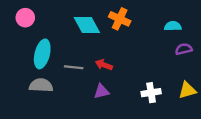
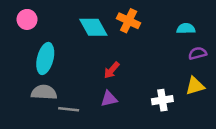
red arrow: (104, 65) -> (112, 70), turned -70
gray line: (74, 67) -> (69, 109), moved
yellow triangle: (187, 90) -> (195, 86), moved

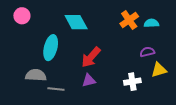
orange cross: (129, 21) -> (129, 20), moved, turned 30
purple semicircle: (198, 53) -> (147, 52), moved
cyan ellipse: (45, 58) -> (51, 48), moved
red arrow: (112, 70) -> (91, 57), size x1.5

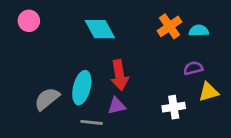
cyan ellipse: (51, 48) -> (82, 88), moved
red arrow: (91, 57) -> (119, 75), turned -50
gray semicircle: (36, 75) -> (47, 99), turned -42
gray line: (56, 89) -> (92, 122), moved

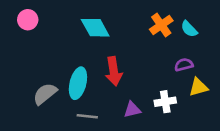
cyan semicircle: (199, 31) -> (189, 29), turned -132
purple triangle: (117, 106) -> (132, 110), moved

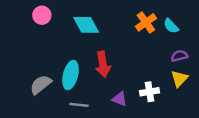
pink circle: (28, 20) -> (42, 15), moved
purple semicircle: (184, 65) -> (179, 56), moved
yellow triangle: (198, 87) -> (179, 79), turned -30
purple triangle: (132, 110) -> (120, 99), turned 35

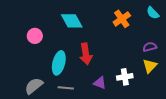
pink circle: (42, 15) -> (35, 36), moved
cyan semicircle: (171, 26) -> (153, 13), moved
gray semicircle: (41, 85) -> (34, 86), moved

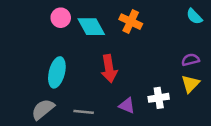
orange cross: (122, 19) -> (131, 22), moved, turned -30
pink circle: (35, 36) -> (61, 18), moved
cyan ellipse: (59, 63) -> (57, 72), moved

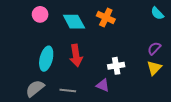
pink circle: (61, 18) -> (40, 14), moved
purple semicircle: (190, 60) -> (154, 48), turned -32
red arrow: (109, 69) -> (76, 56), moved
white cross: (159, 98) -> (116, 66), moved

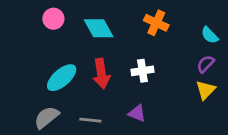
cyan semicircle: (157, 13) -> (210, 35), moved
orange cross: (106, 17) -> (156, 23), moved
cyan ellipse: (46, 59) -> (62, 78), turned 35
white cross: (116, 66) -> (142, 71), moved

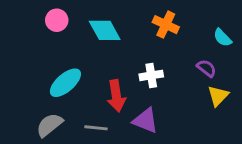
purple semicircle: (206, 64) -> (206, 68), moved, turned 84
red arrow: (101, 74) -> (116, 96), moved
purple triangle: (137, 113) -> (145, 121), size x1.4

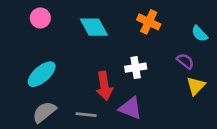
pink circle: (57, 20) -> (40, 18), moved
cyan ellipse: (65, 83) -> (42, 74), moved

